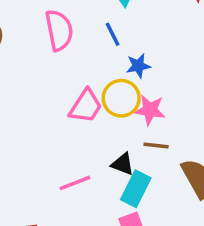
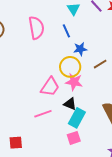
pink trapezoid: (86, 106) -> (50, 87), moved
pink star: (150, 110) -> (74, 82), moved
brown line: (156, 146) -> (100, 64), moved, turned -40

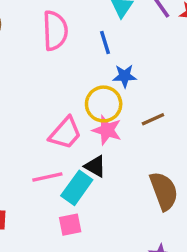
brown line: (100, 64) -> (153, 119), moved
cyan rectangle: (77, 118) -> (77, 188), moved
pink square: (74, 138) -> (70, 225), moved

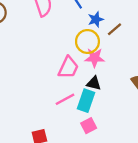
brown line: (153, 119) -> (115, 29), moved

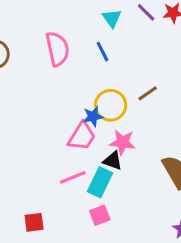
blue star: (96, 19) -> (93, 116), moved
pink star: (95, 58) -> (122, 142), moved

